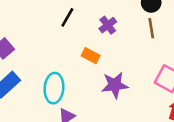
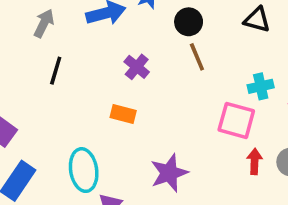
black line: (67, 17) -> (56, 71), moved
purple star: (115, 85) -> (169, 173), moved

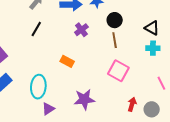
purple cross: (137, 67) -> (81, 30), moved
cyan cross: (261, 86) -> (153, 48), moved
pink square: (236, 120) -> (118, 71), moved

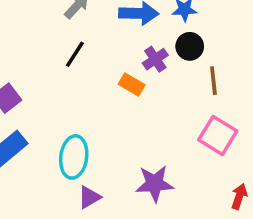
black circle: (115, 20) -> (190, 46), moved
orange rectangle: (67, 61) -> (132, 85), moved

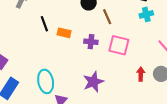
black line: (75, 54) -> (44, 24), moved, turned -35
purple cross: (155, 59) -> (91, 42), moved, turned -32

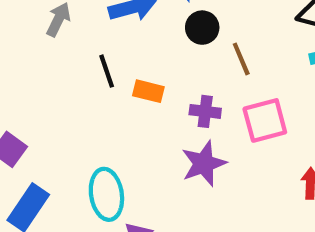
pink square: (119, 45) -> (265, 120), turned -30
purple star: (93, 82) -> (204, 164), moved

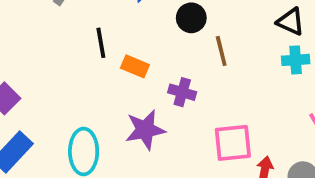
pink square: (265, 120) -> (233, 143), moved
purple star: (204, 164) -> (145, 130), moved

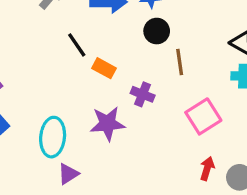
black line: (101, 43) -> (77, 45), turned -30
pink square: (233, 143) -> (203, 116), moved, turned -32

